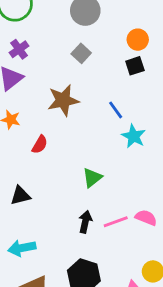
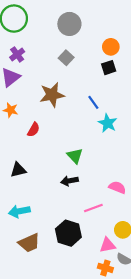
green triangle: (92, 178) -> (75, 156), turned -35
black arrow: (85, 222) -> (69, 181), moved, turned -112
pink line: (116, 222) -> (93, 208), moved

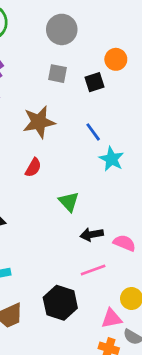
gray square: (66, 58) -> (57, 74), turned -32
black square: (109, 68) -> (94, 82), moved
red semicircle: (33, 130) -> (33, 168), moved
black arrow: (69, 181) -> (92, 234), moved

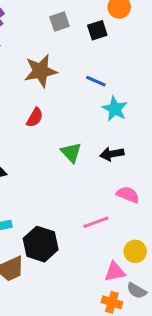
gray square: (57, 74) -> (60, 22), turned -30
blue line: (93, 132) -> (96, 81), turned -30
black arrow: (92, 234) -> (112, 154), moved
black hexagon: (60, 303) -> (41, 244), moved

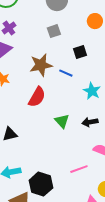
black square: (97, 30) -> (80, 52), moved
blue line: (96, 81) -> (66, 73), moved
red semicircle: (35, 118) -> (37, 97), size x1.5

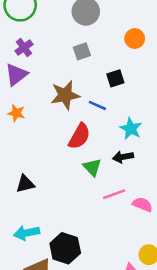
red semicircle: (37, 97) -> (79, 136), moved
black arrow: (90, 122) -> (123, 157), moved
pink line: (79, 169) -> (114, 194), moved

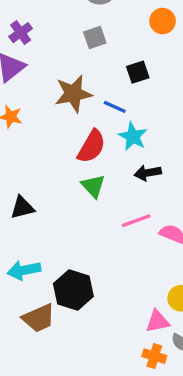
cyan star: (131, 129) -> (133, 137), moved
green triangle: (92, 167) -> (93, 186), moved

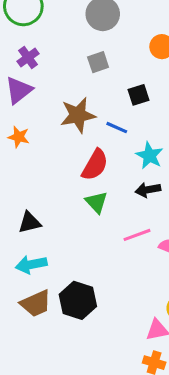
cyan star: (133, 137) -> (149, 156), moved
cyan arrow: (24, 270) -> (31, 265), moved
brown trapezoid: (39, 318) -> (36, 303), moved

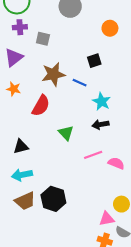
purple cross: (28, 58) -> (20, 27), moved, turned 32
gray square: (98, 62) -> (43, 39), moved, turned 32
red semicircle: (95, 165) -> (41, 106), moved

